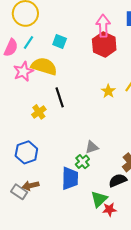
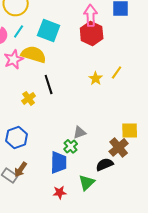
cyan square: (60, 41) -> (49, 30), size x1.6
brown arrow: (31, 186) -> (21, 169), turned -42
red star: (109, 209) -> (60, 192), moved

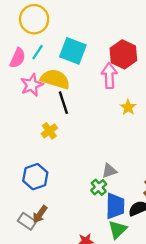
pink arrow: (91, 15) -> (109, 76), moved
black line: (49, 84) -> (63, 103), moved
blue trapezoid: (59, 162) -> (115, 206), moved

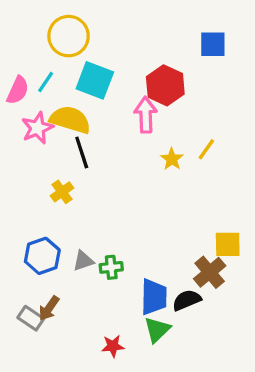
yellow circle: (34, 19) -> (69, 36), moved
gray triangle: (109, 171) -> (83, 261), moved
green cross: (99, 187) -> (111, 267), moved, turned 35

